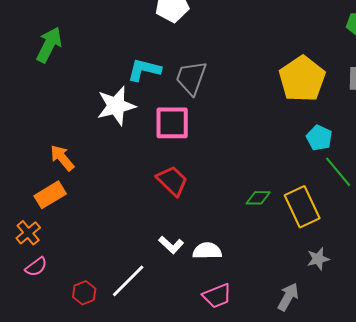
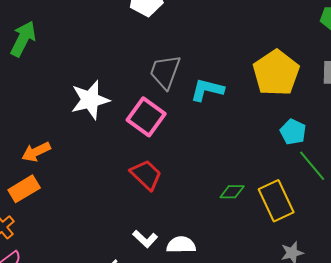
cyan L-shape: (144, 70) -> (207, 90), moved
pink square: (172, 123) -> (146, 117), turned 36
orange arrow: (62, 158) -> (36, 152), turned -76

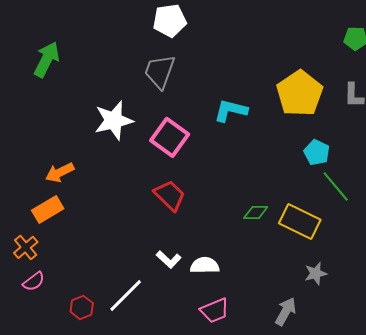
gray trapezoid: (165, 72) -> (160, 71), moved
yellow rectangle: (276, 201) -> (300, 221), turned -39

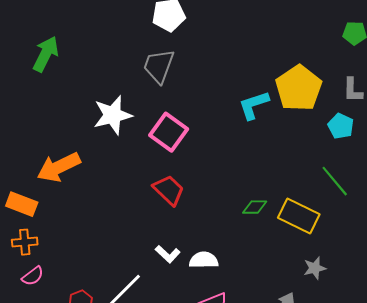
cyan L-shape: (231, 110) -> (254, 105), moved, turned -32
cyan pentagon: (317, 152) -> (341, 126), moved
orange arrow: (60, 172) -> (59, 167), size x1.5
orange rectangle: (48, 209) -> (22, 204), moved, turned 52
orange cross: (26, 247) -> (25, 242), turned 35

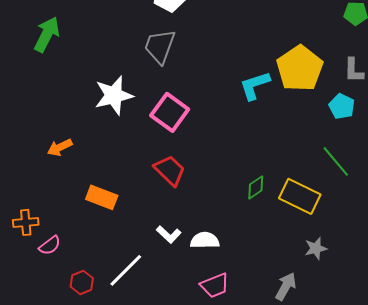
orange arrow: (59, 167) -> (60, 147), size x0.6
orange rectangle: (22, 204) -> (102, 197), moved
green diamond: (255, 207) -> (256, 187), turned -35
pink semicircle: (33, 276) -> (50, 245), moved

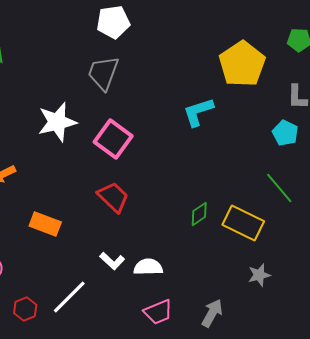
yellow pentagon: (300, 68) -> (242, 64), moved
gray arrow: (286, 286) -> (212, 313), moved

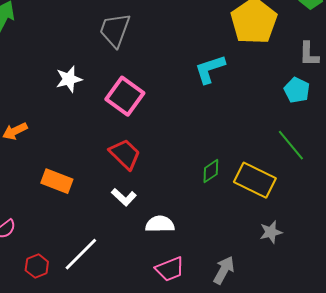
white star: (57, 122) -> (69, 79), size x0.7
white L-shape: (112, 261) -> (124, 197), moved

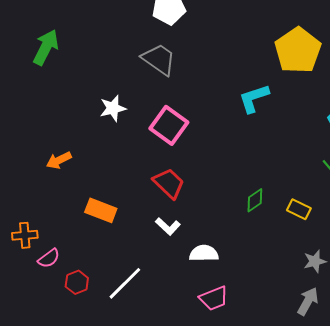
gray trapezoid: (115, 30) -> (159, 59), turned 105
yellow rectangle: (255, 180) -> (299, 209), size x0.6
red hexagon: (37, 266) -> (77, 282), moved
gray arrow: (224, 270) -> (308, 301), moved

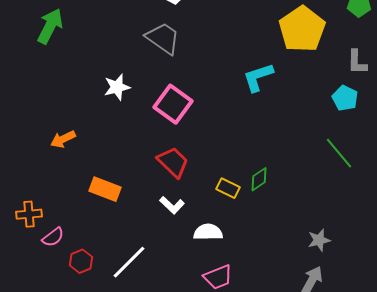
yellow rectangle: (299, 209) -> (228, 188), moved

